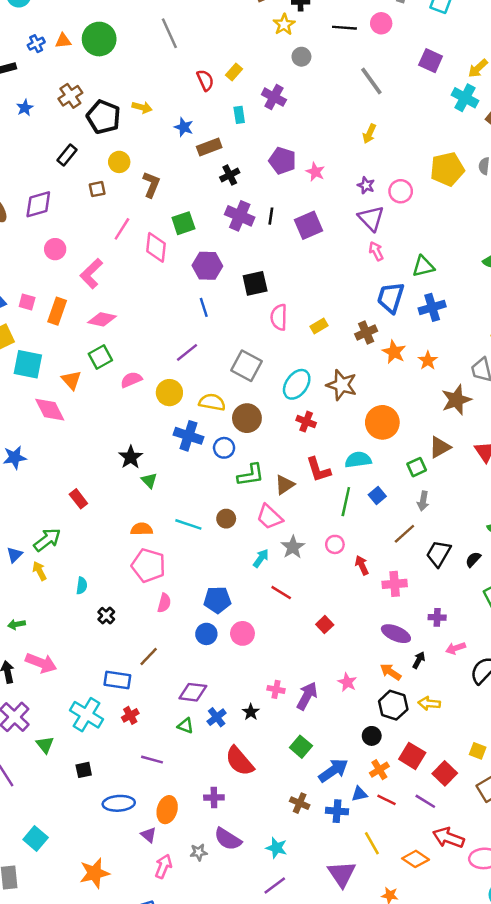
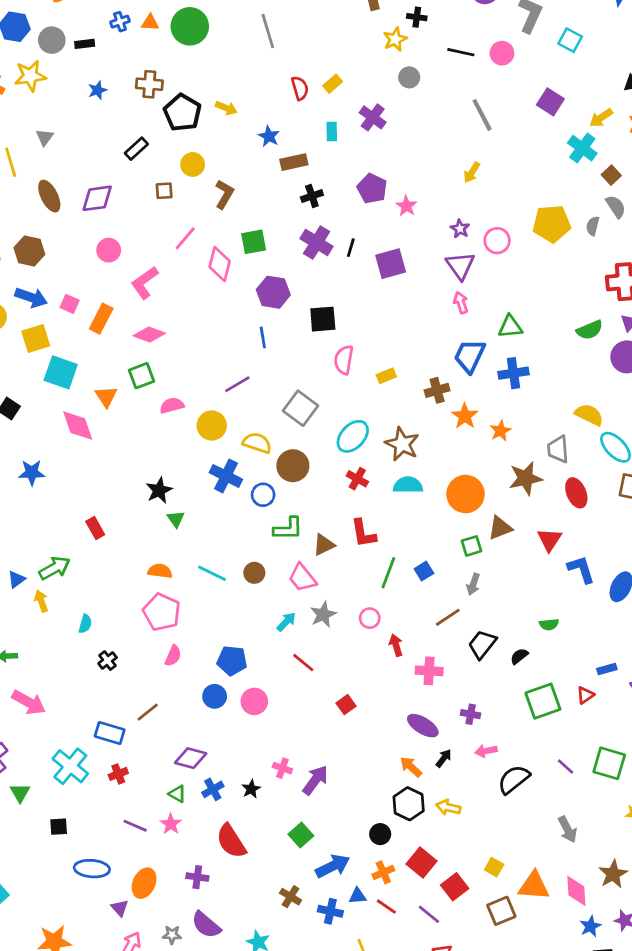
brown cross: (70, 96) -> (149, 84), turned 30
orange circle: (382, 422) -> (466, 494), moved
cyan semicircle: (358, 460) -> (408, 485), moved
pink star: (347, 682) -> (171, 824), moved

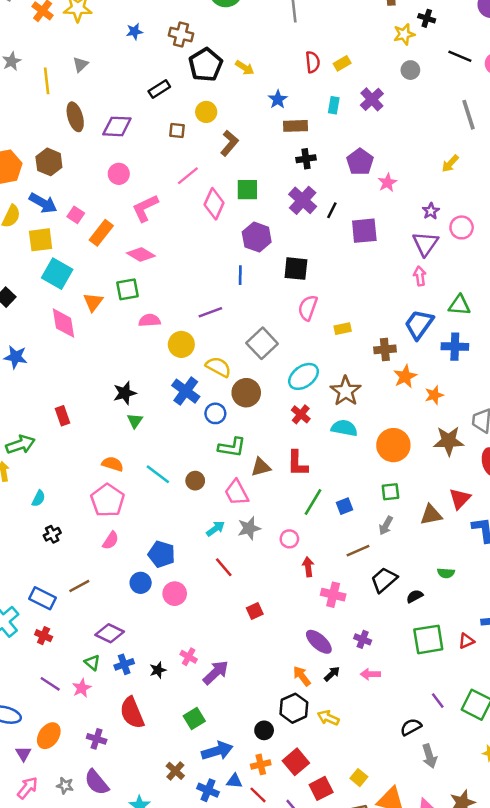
brown triangle: (500, 528) -> (431, 515), moved
red cross: (118, 774) -> (44, 636), turned 35
black semicircle: (514, 779) -> (411, 727), moved, size x0.7

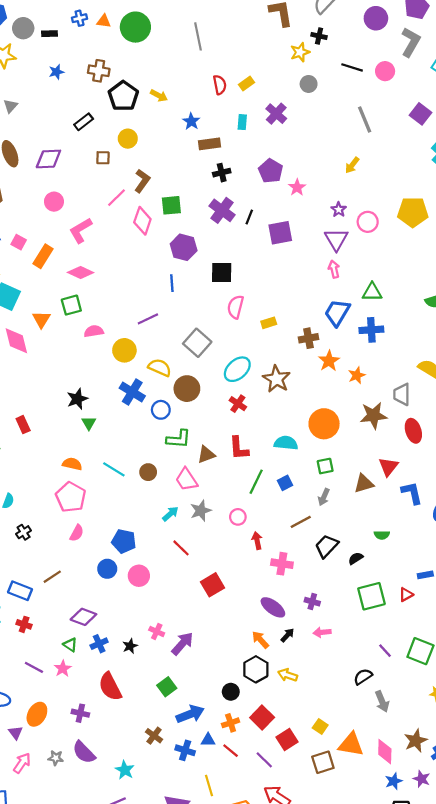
brown L-shape: (229, 143) -> (142, 181), moved
cyan semicircle: (344, 428) -> (286, 443), moved
red square: (255, 611) -> (213, 585), size x1.5

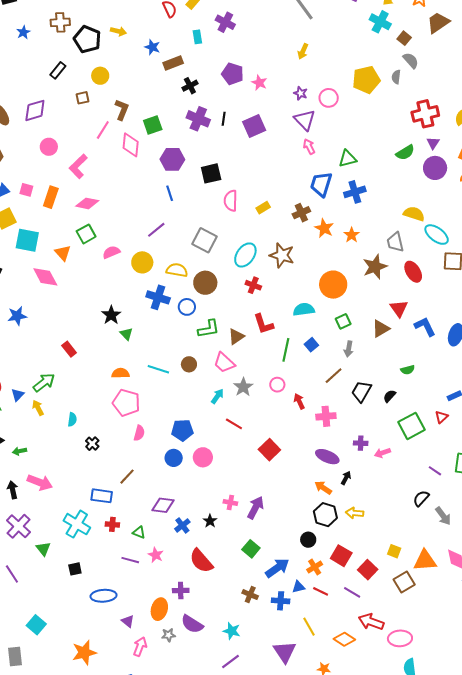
pink arrow: (322, 632) -> (382, 453), moved
green triangle: (70, 645) -> (139, 532), moved
orange ellipse: (37, 714) -> (159, 609), moved

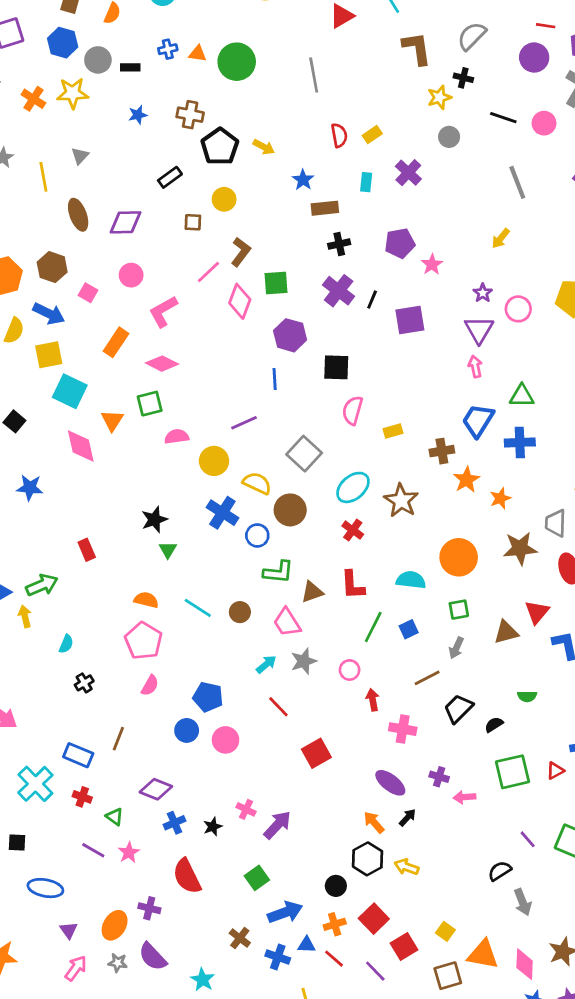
purple pentagon: (233, 74) -> (400, 243), turned 30
pink square: (26, 190) -> (88, 293), moved
brown line: (127, 477) -> (118, 739), turned -36

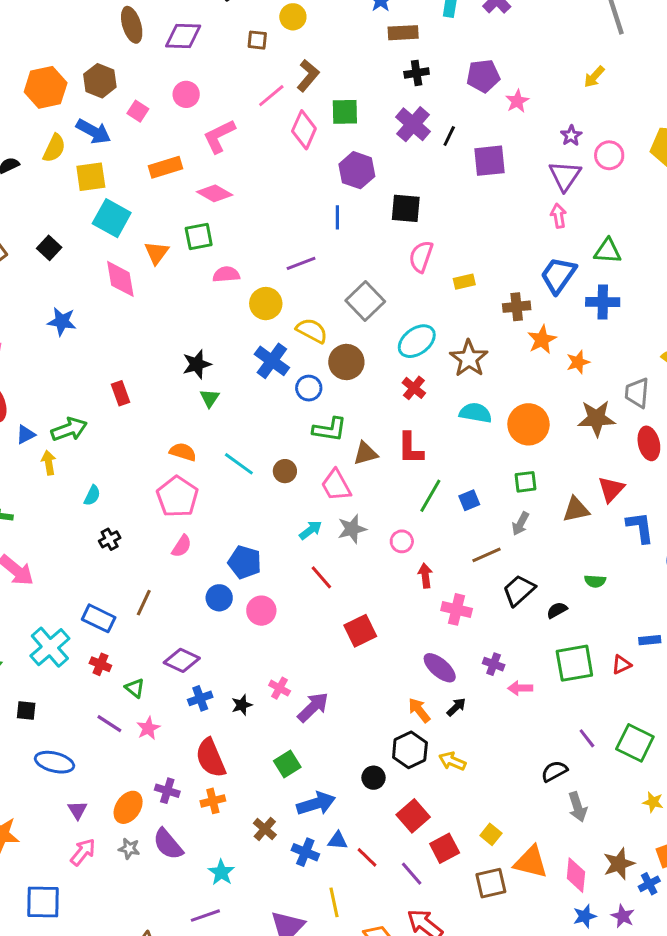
orange rectangle: (116, 342) -> (165, 167), turned 36
cyan semicircle: (411, 580) -> (475, 413), moved
orange cross: (335, 924) -> (213, 801), moved

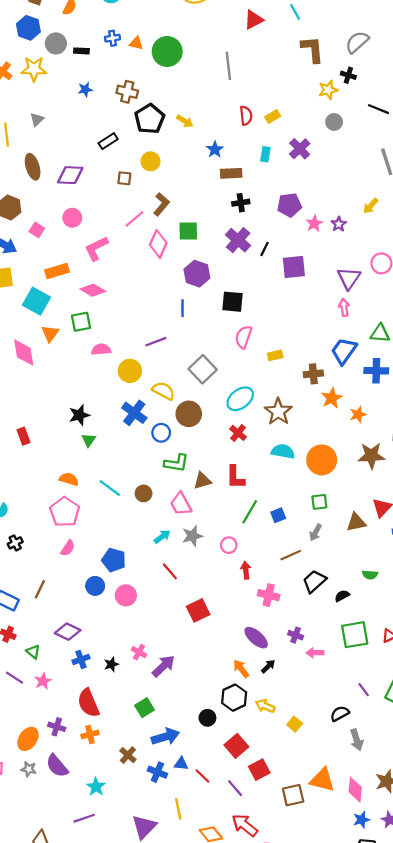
purple star: (571, 136) -> (339, 224), moved
cyan square: (112, 218) -> (36, 301), moved
yellow square: (491, 834) -> (295, 724), moved

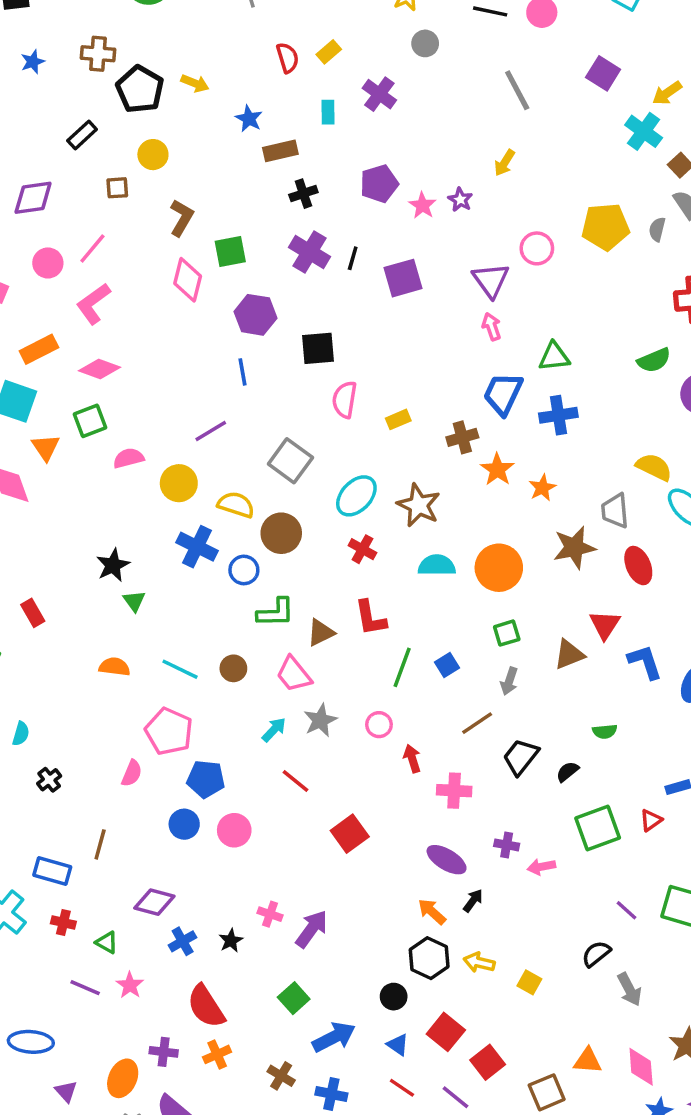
pink line: (134, 219) -> (92, 249), moved
pink pentagon: (65, 512) -> (169, 731), moved
blue triangle: (181, 764) -> (398, 1045), moved, turned 40
orange triangle: (322, 780) -> (588, 1061), size x0.7

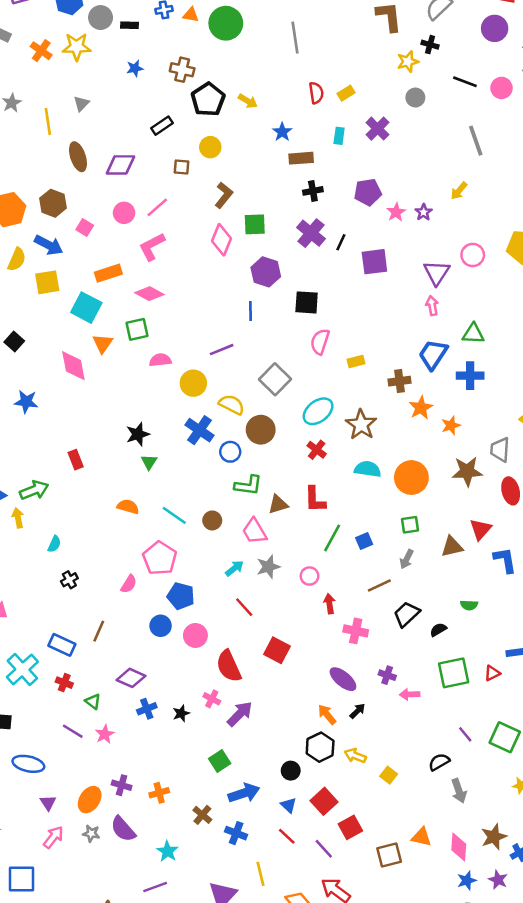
red square: (350, 834) -> (277, 650), turned -35
red semicircle: (206, 1006) -> (229, 666), moved

